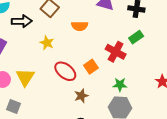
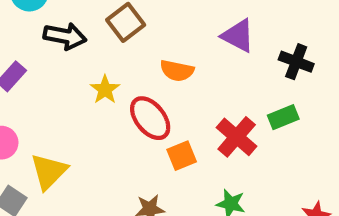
red ellipse: (65, 71) -> (150, 118), moved
yellow triangle: (25, 77) -> (49, 171), moved

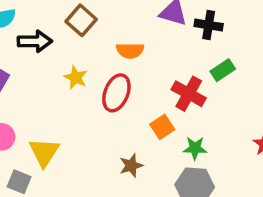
black cross: (296, 62) -> (209, 25), moved
red ellipse: (150, 118) -> (116, 93), turned 72
orange square: (182, 156) -> (162, 127), moved

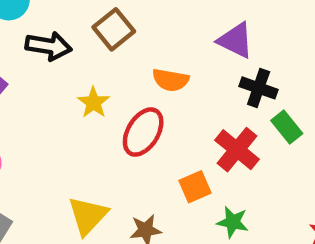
black cross: (209, 25) -> (259, 88), moved
green rectangle: (223, 70) -> (287, 127), turned 75
yellow triangle: (44, 152) -> (88, 216), moved

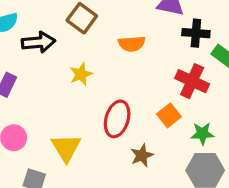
yellow star: (93, 102) -> (81, 74), turned 30
red ellipse: (143, 132) -> (117, 119), moved
yellow triangle: (88, 216) -> (66, 148), moved

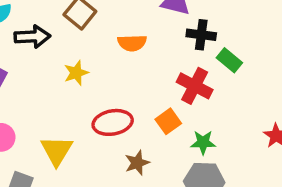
red ellipse: (117, 119) -> (113, 122), turned 60

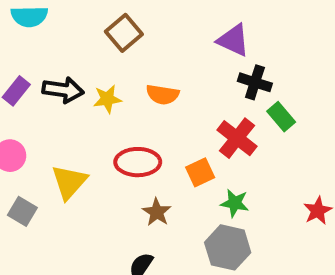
black arrow: (32, 37) -> (63, 90), moved
orange semicircle: (132, 43) -> (163, 95), moved
brown star: (137, 163) -> (157, 212), turned -30

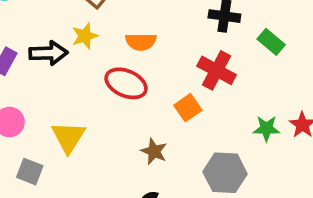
yellow star: (107, 99) -> (85, 36), moved
green rectangle: (281, 117) -> (271, 42), moved
red ellipse: (138, 162) -> (126, 83), moved, turned 33
green star: (235, 203) -> (266, 128), moved

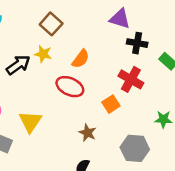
yellow star: (85, 36) -> (43, 54), turned 30
orange semicircle: (141, 42) -> (81, 59), turned -54
black arrow: (48, 53) -> (18, 65), turned -35

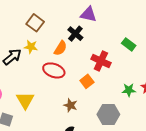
black cross: (137, 43) -> (75, 34), moved, turned 35

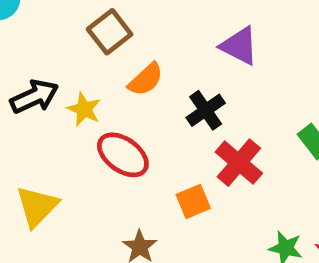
black cross: (75, 34) -> (206, 110), moved
yellow star: (31, 47) -> (84, 109), moved
orange semicircle: (60, 48) -> (146, 79), moved

